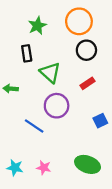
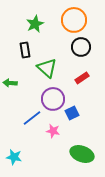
blue square: (100, 121) -> (72, 113), moved
blue line: (34, 126) -> (32, 118), turned -72
pink star: (44, 168) -> (53, 131), moved

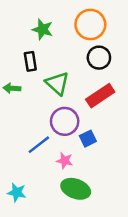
green star: (35, 24) -> (43, 29), turned -30
red rectangle: (82, 78) -> (100, 96), size x1.6
green arrow: (10, 83) -> (12, 88), moved
green ellipse: (82, 154) -> (76, 189), moved

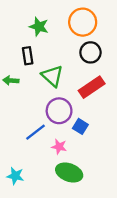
blue square: (88, 139) -> (80, 126), turned -32

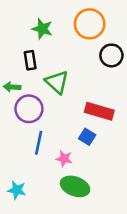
black circle: (90, 52) -> (111, 55), moved
red rectangle: (92, 87) -> (99, 111), moved, turned 50
purple circle: (59, 111) -> (29, 109), moved
blue line: (35, 132) -> (39, 143), turned -40

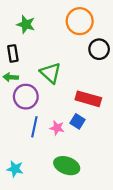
green star: (42, 29) -> (26, 24), moved
black rectangle: (30, 60) -> (13, 53), moved
pink star: (64, 159) -> (57, 128), moved

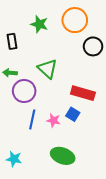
green star: (26, 24) -> (39, 24), moved
black rectangle: (13, 53) -> (12, 41), moved

